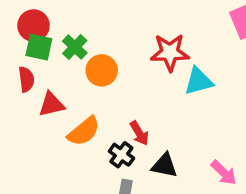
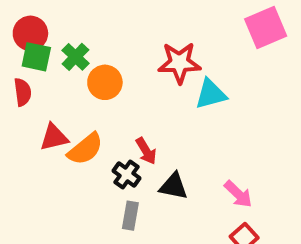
red triangle: (51, 104) -> (54, 137), moved

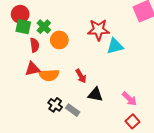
red semicircle: (23, 92) -> (35, 45), moved
orange semicircle: (85, 149) -> (49, 75), turned 36
black cross: (126, 174) -> (55, 105), moved
gray rectangle: (130, 216) -> (73, 110), turned -64

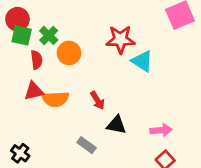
cyan triangle: (115, 46) -> (142, 61), turned 48
pink arrow: (129, 99) -> (161, 130), turned -49
black cross: (55, 105) -> (20, 153), moved

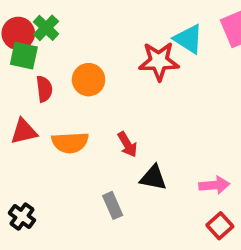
green cross: (49, 35) -> (46, 28), moved
cyan triangle: (142, 61) -> (188, 39), moved
red triangle: (34, 91) -> (24, 131), moved
gray rectangle: (87, 145) -> (113, 205), turned 30

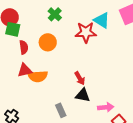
green cross: (46, 28) -> (55, 14), moved
red triangle: (24, 131) -> (25, 70), moved
red arrow: (127, 144) -> (80, 78), moved
pink arrow: (214, 185) -> (106, 107), moved

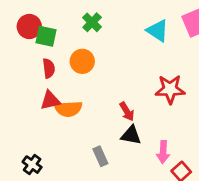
green square: (13, 29) -> (46, 36), moved
red star: (86, 32) -> (170, 89), moved
pink arrow: (106, 107) -> (163, 152), turned 98

